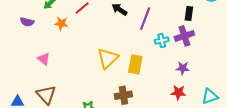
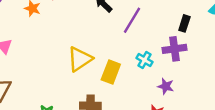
cyan cross: (162, 41) -> (144, 60), moved, turned 32

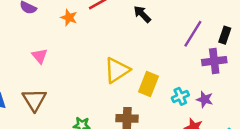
purple line: (132, 20) -> (193, 34), moved
cyan cross: (144, 60) -> (180, 96), moved, turned 35

